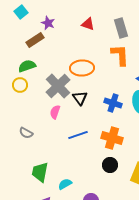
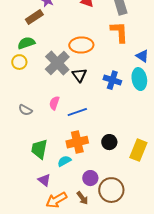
pink semicircle: (55, 112) -> (54, 103), moved
orange cross: (112, 138) -> (77, 142), moved, turned -30

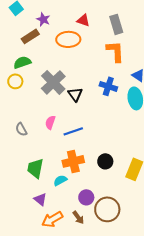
orange ellipse: (81, 45) -> (68, 39), moved
blue cross: (112, 80) -> (108, 86), moved
gray semicircle: (25, 110) -> (21, 129), turned 32

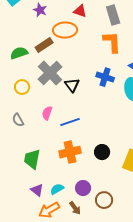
brown rectangle: (30, 36) -> (44, 45), moved
yellow circle: (15, 81) -> (22, 87), moved
cyan semicircle: (60, 180) -> (57, 189), moved
brown circle: (107, 209) -> (104, 200), size x0.7

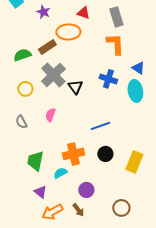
blue line: (70, 122) -> (100, 126), moved
cyan semicircle: (57, 189) -> (60, 173), moved
brown circle: (104, 200) -> (121, 208), moved

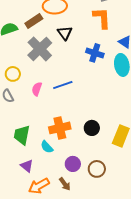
black triangle: (75, 87) -> (65, 33), moved
yellow circle: (25, 89) -> (13, 74), moved
blue line: (100, 126) -> (63, 85), moved
cyan semicircle: (60, 173) -> (47, 147), turned -104
brown circle: (121, 208) -> (97, 169), moved

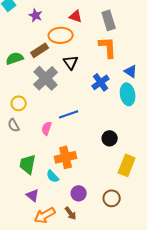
blue cross: (95, 53) -> (101, 82), turned 36
pink semicircle: (37, 89) -> (47, 128), moved
black circle: (92, 128) -> (110, 138), moved
brown circle: (97, 169) -> (112, 198), moved

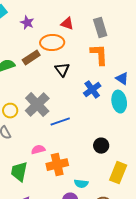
gray cross: (46, 78) -> (37, 105), moved
pink semicircle: (47, 128) -> (38, 150), moved, turned 56
cyan semicircle: (53, 176) -> (81, 184), moved, turned -40

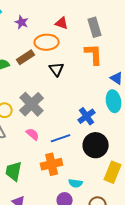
blue cross: (92, 90) -> (87, 116), moved
blue line: (60, 122) -> (61, 138), moved
black circle: (101, 146) -> (96, 145), size x1.6
pink semicircle: (38, 150) -> (33, 134), moved, turned 56

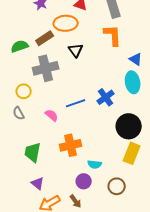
gray cross: (32, 104) -> (46, 68), moved, turned 30
blue line: (61, 138) -> (76, 103), moved
black circle: (96, 145) -> (129, 126), moved

